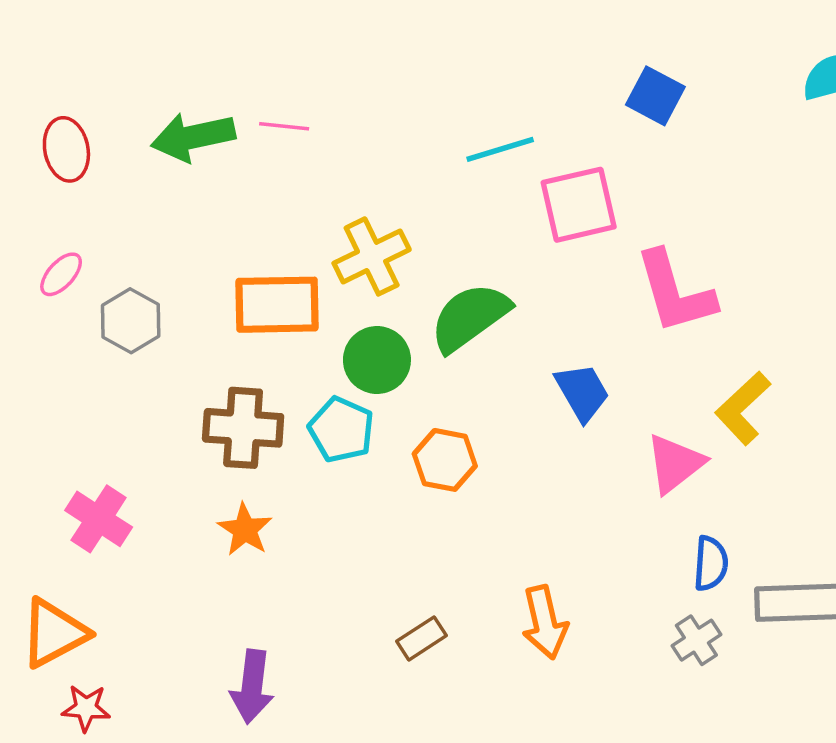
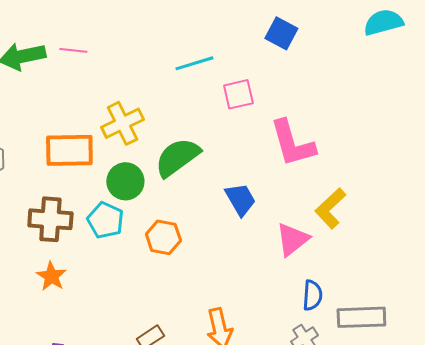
pink square: (579, 205) -> (238, 94), size x0.7

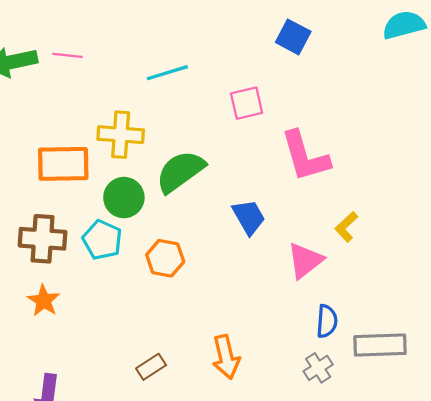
cyan line: (194, 63) -> (167, 73), moved
yellow cross: (122, 123) -> (121, 135), turned 30
yellow L-shape: (330, 208) -> (346, 227), size x0.7

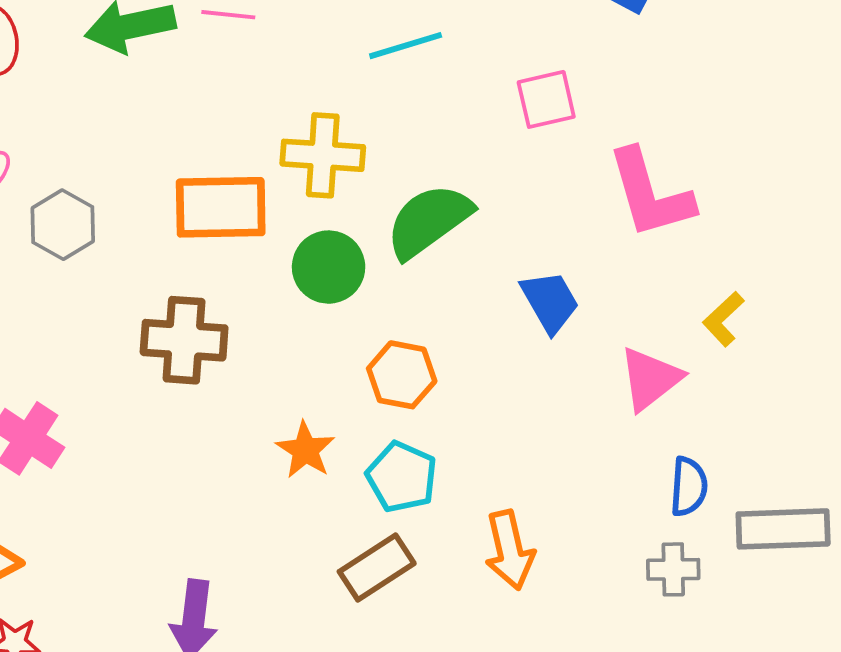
cyan pentagon: (102, 240) -> (402, 477), moved
orange star: (44, 301) -> (305, 450), moved
brown rectangle: (151, 367) -> (377, 567), size x1.4
gray cross: (318, 368) -> (673, 569), turned 32

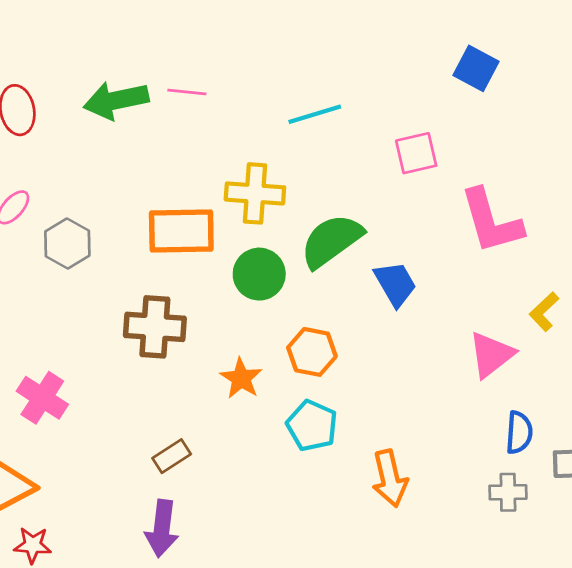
blue trapezoid: (550, 302) -> (395, 284), moved
orange star: (305, 450) -> (241, 378), moved
brown rectangle: (377, 567) -> (172, 456), moved, size x0.7

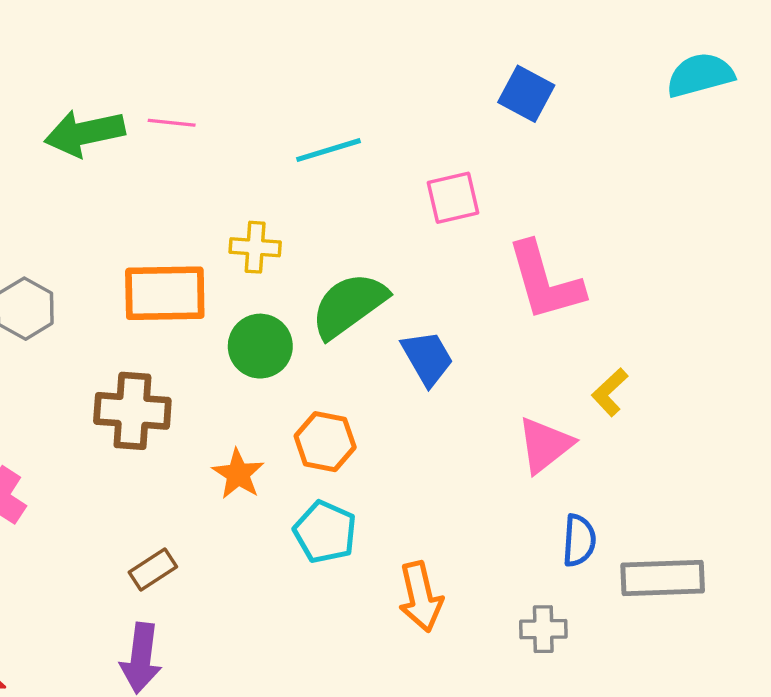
yellow cross: (255, 193) -> (255, 247), size x0.7
gray cross: (508, 492) -> (543, 629), moved

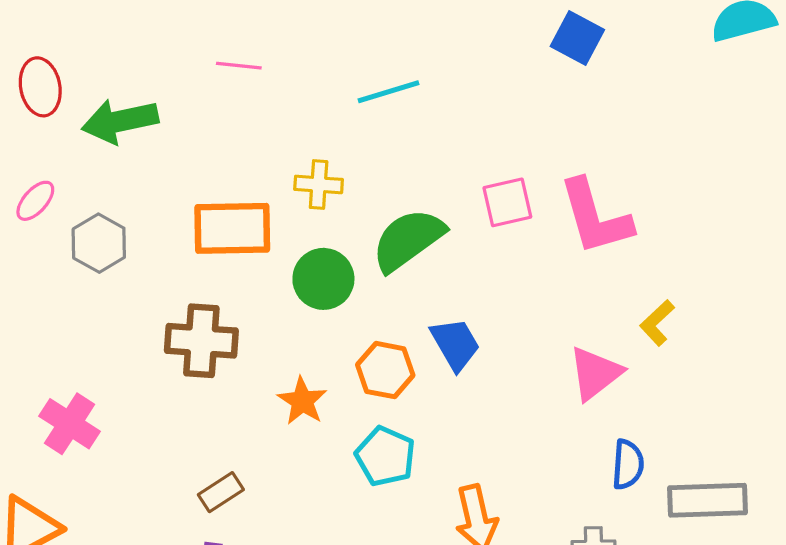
green arrow: (85, 133) -> (120, 121), moved
pink square: (453, 198) -> (507, 202), moved
blue trapezoid: (427, 358) -> (455, 344), moved

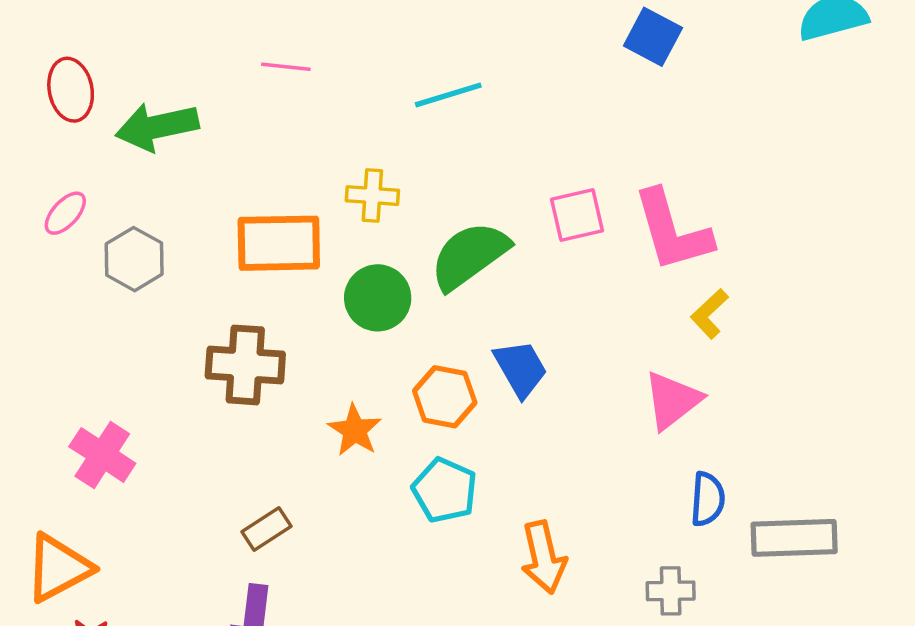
yellow L-shape: (657, 323) -> (709, 314), moved

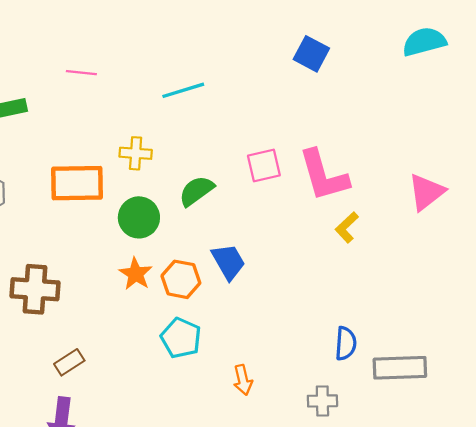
green semicircle: (469, 256) -> (196, 191), size x0.7
brown cross: (245, 365) -> (35, 289), moved
pink triangle: (672, 400) -> (426, 192), moved
orange star: (355, 430) -> (136, 274), moved
orange arrow: (544, 557) -> (243, 380), size x0.7

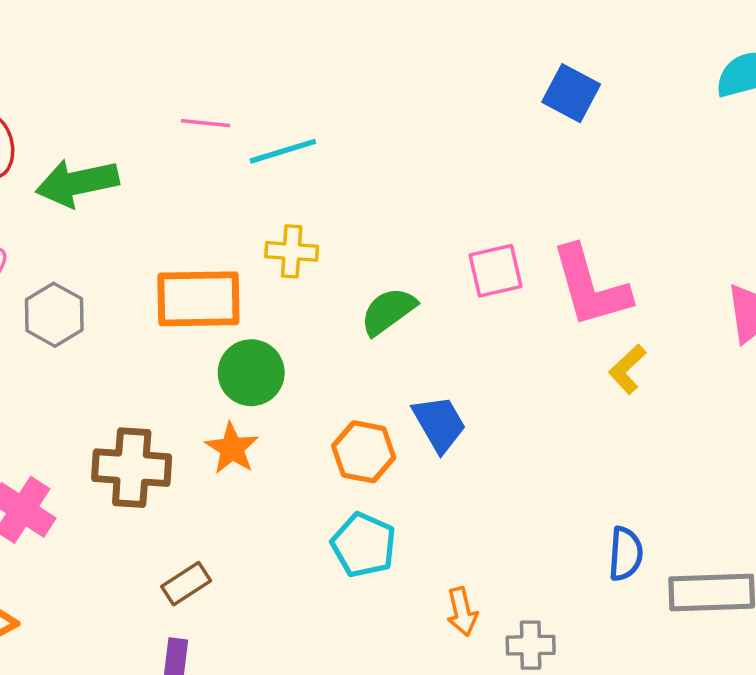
cyan line: (183, 90) -> (283, 151), moved
green circle: (139, 217) -> (251, 373), moved
orange star: (136, 274) -> (232, 448), moved
gray cross: (322, 401) -> (531, 645), moved

